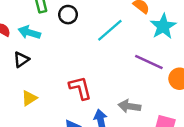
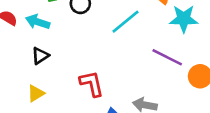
cyan star: (163, 26) -> (184, 19), turned 30
black triangle: (21, 60) -> (40, 56), moved

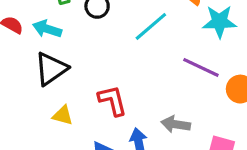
black triangle: (40, 56) -> (51, 69), size x1.6
yellow triangle: (36, 93) -> (63, 115), moved, turned 48

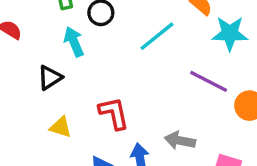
cyan arrow: (47, 29) -> (74, 42), moved, turned 48
black triangle: (51, 69) -> (50, 78), size x0.7

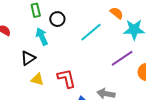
purple line: (209, 81) -> (122, 58), turned -60
yellow triangle: (61, 127) -> (37, 79), moved

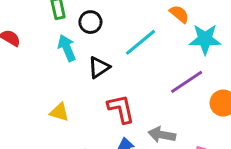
black triangle: (28, 58) -> (99, 67), moved
red L-shape: (66, 78) -> (121, 109), moved

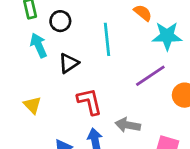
cyan line: (140, 42) -> (107, 39), turned -56
yellow triangle: (59, 112) -> (32, 105), turned 30

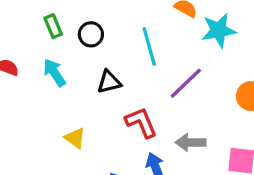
cyan arrow: (39, 45) -> (54, 73), moved
black triangle: (69, 63) -> (109, 82), turned 30
purple line: (150, 76) -> (186, 83), moved

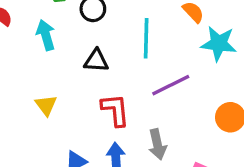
gray arrow: (191, 142) -> (157, 144), turned -120

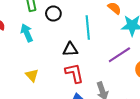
black triangle: (96, 61) -> (70, 49), moved
purple line: (171, 85) -> (119, 55), moved

